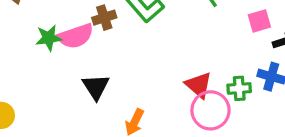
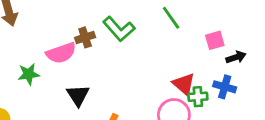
green star: (49, 38) -> (29, 74), moved
red triangle: (199, 85) -> (184, 84), moved

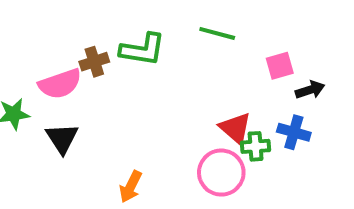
green line: (171, 18) -> (217, 33), turned -40
green L-shape: (119, 29) -> (143, 50), turned -40
black triangle: (78, 95) -> (62, 138), moved

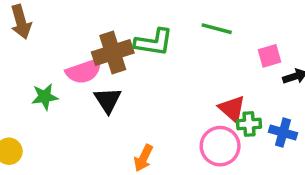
brown cross: (94, 62) -> (113, 52), size x1.6
blue cross: (294, 132) -> (283, 132), moved
black triangle: (62, 138) -> (108, 100), moved

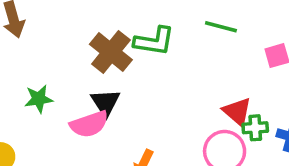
brown cross: (113, 52) -> (111, 52), turned -33
pink semicircle: (84, 71) -> (89, 124), moved

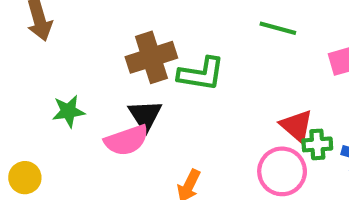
green L-shape: (154, 41) -> (201, 74), moved
brown cross: (111, 52) -> (151, 57), turned 33

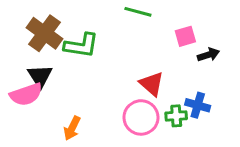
brown cross: (151, 57) -> (45, 33), turned -36
green cross: (317, 144) -> (176, 116), moved

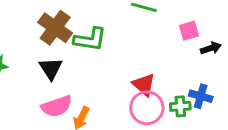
red triangle: (152, 84) -> (144, 85), moved
pink semicircle: (26, 94) -> (57, 106), moved

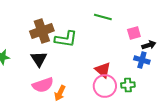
brown cross: (55, 28) -> (42, 31), turned 35
blue cross: (201, 96) -> (142, 60), moved

